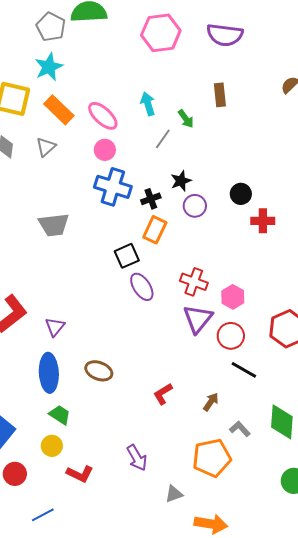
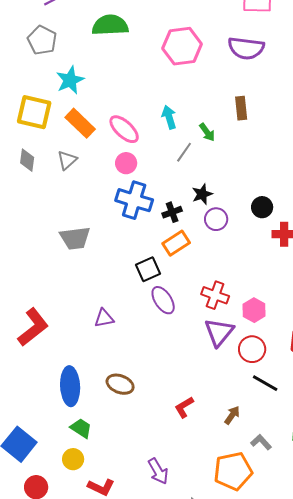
gray pentagon: (51, 27) -> (42, 40), moved
orange rectangle: (155, 230) -> (176, 243), turned 32
purple triangle: (55, 327) -> (104, 318), moved, turned 40

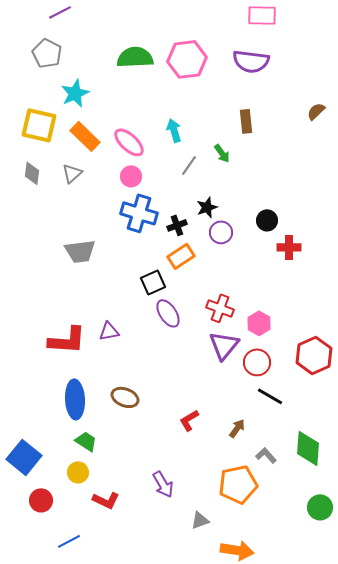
green semicircle: (110, 25) -> (135, 57), moved
green arrow: (207, 132) -> (222, 153), moved
red L-shape: (33, 327) -> (67, 340), moved, turned 42

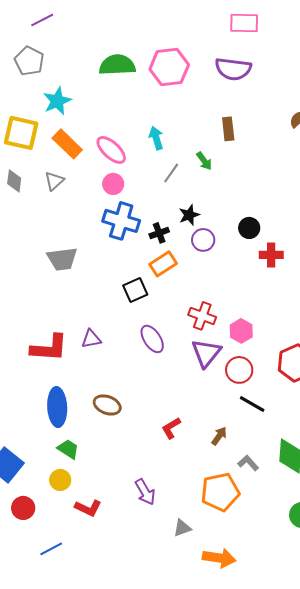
purple ellipse: (168, 313) -> (152, 339), moved

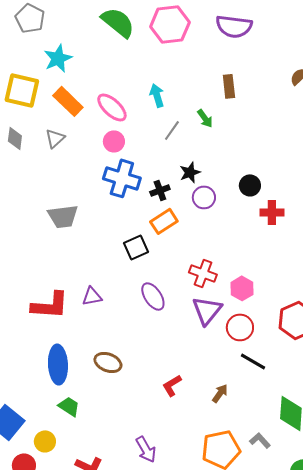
green semicircle: (117, 65) -> (118, 22), turned 42
gray L-shape: (248, 463) -> (260, 440), moved
yellow circle: (60, 480) -> (45, 441), moved

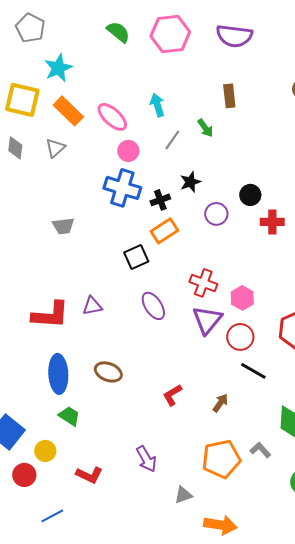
green semicircle: (118, 22) -> (118, 32), size x0.7
pink circle: (114, 141) -> (128, 151), moved
purple circle: (204, 197) -> (216, 214), moved
gray trapezoid: (63, 216) -> (63, 226), size x0.7

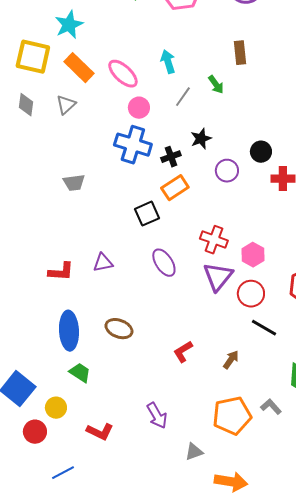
red L-shape: (50, 315) -> (61, 272), size x0.7

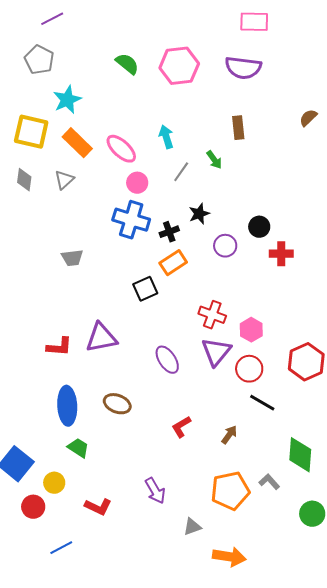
purple triangle: (103, 263) -> (101, 338), size x1.6
purple ellipse: (164, 263) -> (167, 360), moved

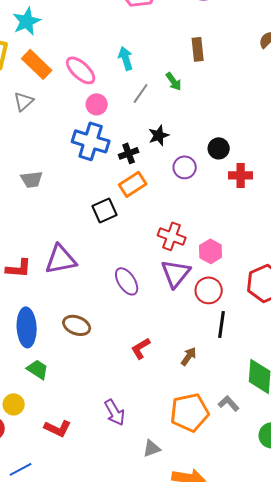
black line: (262, 403) -> (222, 324), turned 68

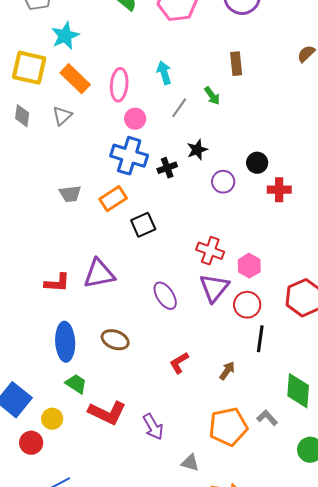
pink ellipse: (81, 70) -> (119, 85), turned 52
orange rectangle: (133, 184) -> (113, 199), moved
red L-shape: (58, 428) -> (107, 413), moved, size x1.4
gray triangle: (152, 448) -> (190, 463), turned 36

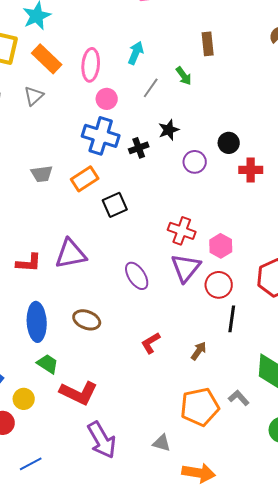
cyan arrow: (164, 73) -> (136, 53), turned 40
purple arrow: (153, 427) -> (102, 440), moved, size x1.4

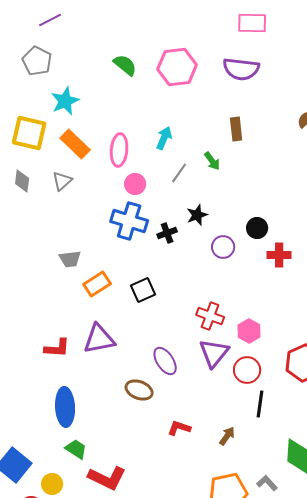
orange rectangle: (85, 179) -> (97, 284), moved
brown ellipse: (87, 320) -> (139, 390), moved
red L-shape: (151, 343) -> (179, 428), turned 50

